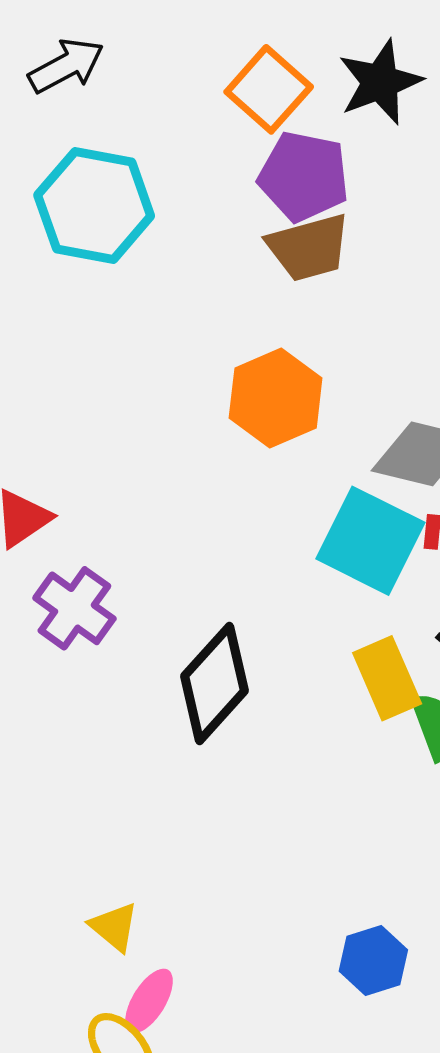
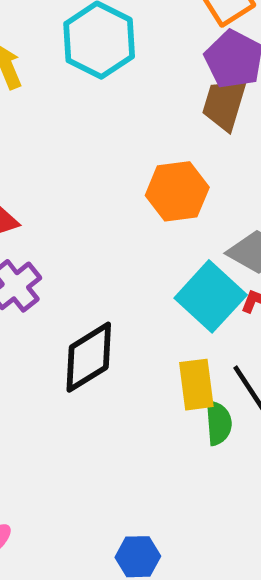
brown trapezoid: (309, 247) -> (224, 104), turned 106

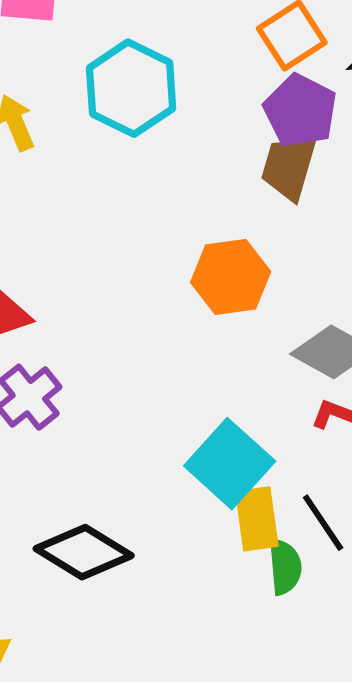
cyan square: (211, 296) -> (230, 464), moved
black diamond: (89, 357) -> (84, 552), moved, turned 64

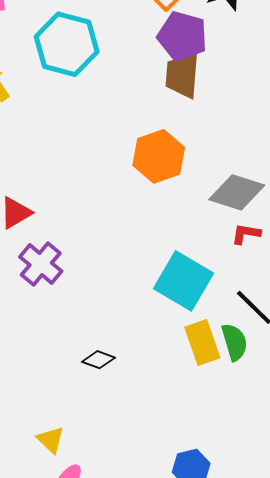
yellow rectangle: (257, 519) -> (202, 343), moved
black diamond: (84, 552) -> (98, 360), size x0.5

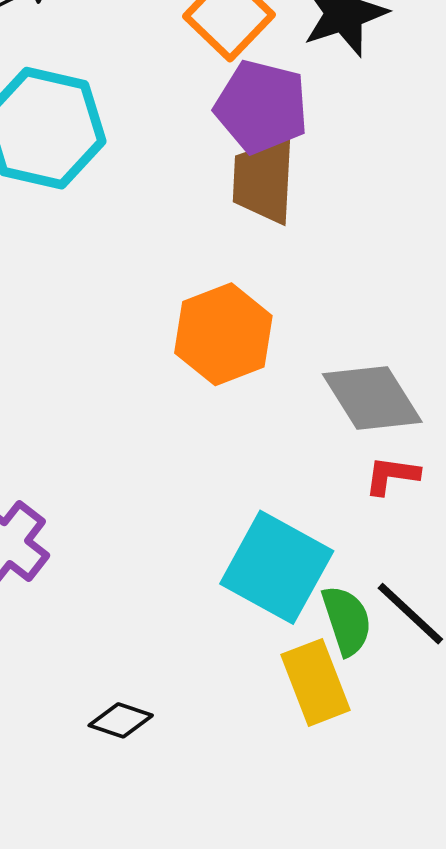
gray diamond: (237, 192) -> (372, 398), turned 42
green semicircle: (234, 342) -> (347, 620), moved

